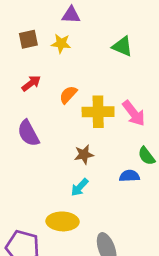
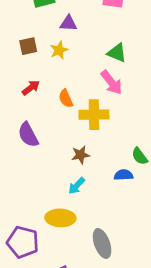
yellow star: (61, 43) -> (59, 50), turned -30
orange semicircle: (68, 95) -> (66, 98), turned -66
pink arrow: (134, 113) -> (111, 82), moved

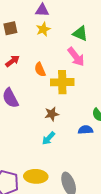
yellow star: (59, 50) -> (43, 29), moved
yellow ellipse: (60, 218) -> (36, 176), moved

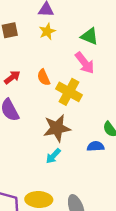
red arrow: (12, 61) -> (12, 77), moved
yellow cross: (62, 82) -> (69, 92), turned 30
brown star: (52, 114) -> (57, 128), size x1.6

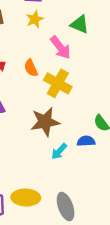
pink arrow: (85, 63) -> (60, 47), moved
cyan arrow: (53, 156) -> (59, 151), moved

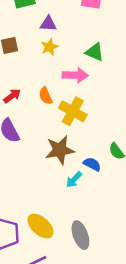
pink arrow: (60, 47) -> (75, 75), turned -50
blue semicircle: (86, 141) -> (92, 164), moved, turned 30
yellow ellipse: (26, 198) -> (40, 226), turned 40

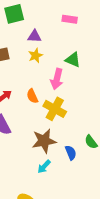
pink arrow: (75, 75) -> (57, 79), turned 102
blue semicircle: (92, 164) -> (71, 153), turned 40
cyan arrow: (74, 180) -> (44, 167), moved

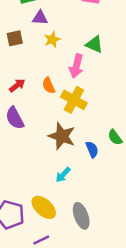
purple triangle: (34, 36) -> (40, 18), moved
brown star: (44, 141) -> (62, 136), turned 30
cyan arrow: (44, 167) -> (63, 175), moved

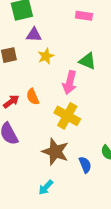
orange semicircle: (49, 85) -> (33, 97), moved
cyan arrow: (63, 175) -> (46, 187), moved

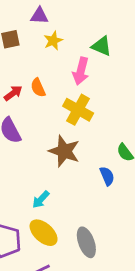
blue semicircle: (85, 165) -> (107, 176), moved
cyan arrow: (46, 187) -> (41, 200), moved

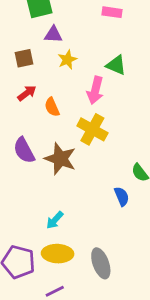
red arrow: (13, 93) -> (27, 93), moved
brown star: (64, 151) -> (60, 159), moved
yellow ellipse: (44, 233) -> (58, 254), turned -40

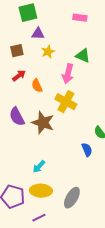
gray ellipse: (101, 263) -> (72, 198), turned 50

